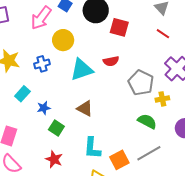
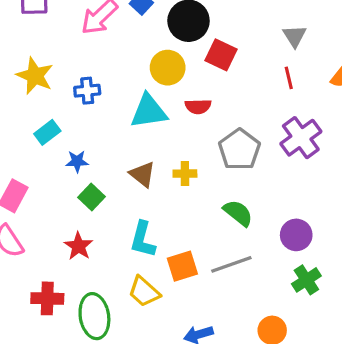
red line: (163, 34) -> (289, 78), turned 32
yellow circle: (63, 40) -> (168, 68), moved
yellow cross: (162, 99) -> (185, 174), moved

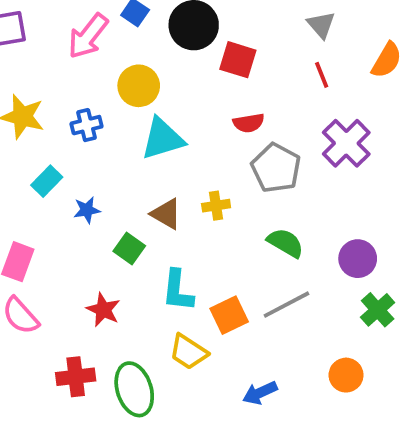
yellow circle: (168, 68) -> (139, 86), moved
red semicircle: (198, 106) -> (249, 123), moved
green square: (91, 197) -> (129, 249), moved

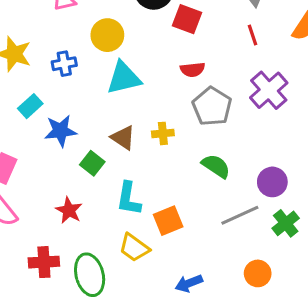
blue star: (87, 210) -> (61, 131), size x1.5
gray line: (287, 305) -> (240, 215), moved

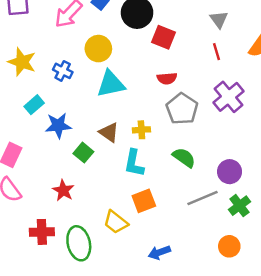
blue cross: (64, 64) -> (63, 71), turned 36
cyan L-shape: (129, 199) -> (134, 163), moved
orange circle: (258, 273) -> (229, 246), moved

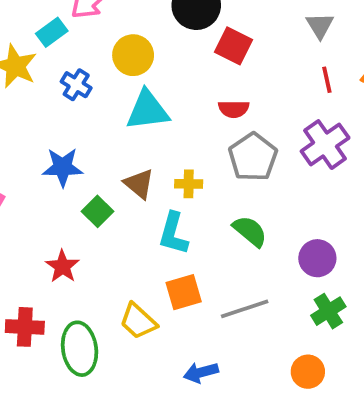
red line: (217, 52) -> (327, 80), moved
cyan rectangle: (34, 105) -> (52, 32), moved
gray line: (202, 198) -> (245, 309), moved

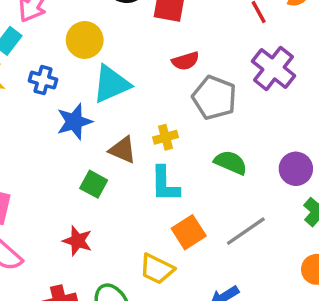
blue star: (63, 167) -> (74, 122), moved

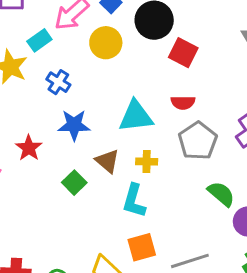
yellow circle: (85, 40) -> (106, 43), moved
cyan triangle: (111, 84) -> (136, 116), moved
green semicircle: (231, 163) -> (221, 194), moved
red star: (77, 241) -> (29, 148), moved

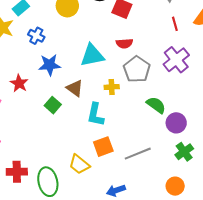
yellow cross: (147, 162) -> (112, 87), moved

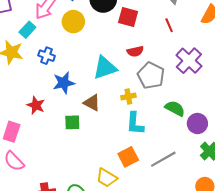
red line: (175, 24) -> (169, 25), moved
green square: (53, 105) -> (72, 122), turned -35
cyan L-shape: (96, 115) -> (135, 123), moved

